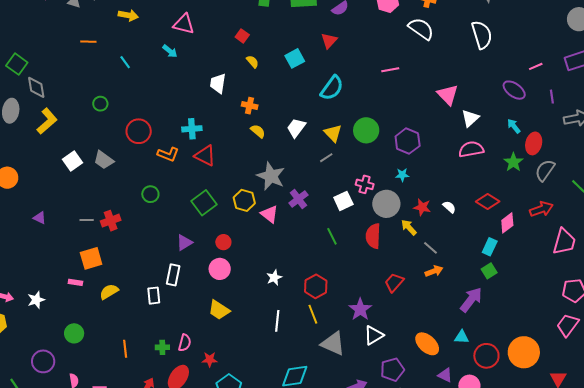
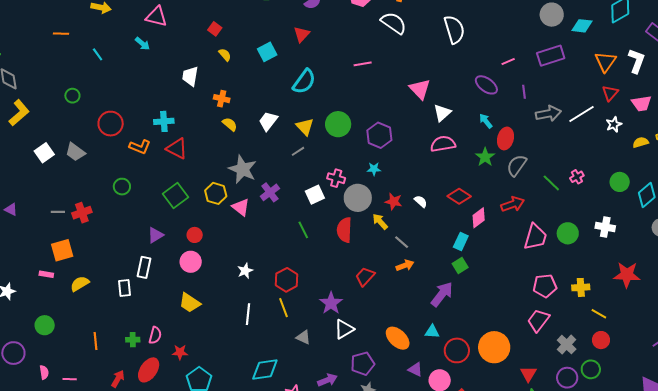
gray triangle: (333, 344) -> (303, 337), size x0.6

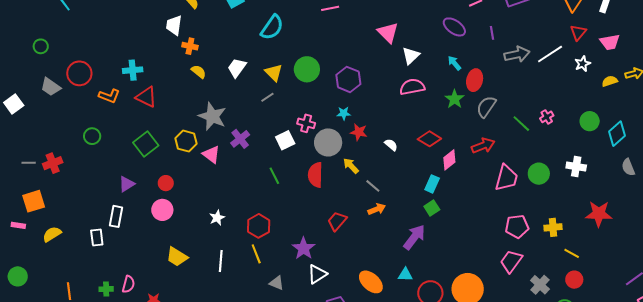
white trapezoid: (190, 76) -> (174, 25), moved
gray trapezoid: (75, 152) -> (51, 87), moved
red star: (394, 201) -> (359, 132), moved
yellow trapezoid: (190, 303) -> (177, 257), moved

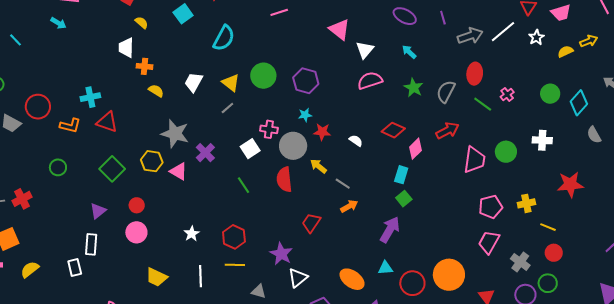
red ellipse: (475, 80) -> (475, 74), moved
yellow line: (256, 254) -> (235, 265), turned -60

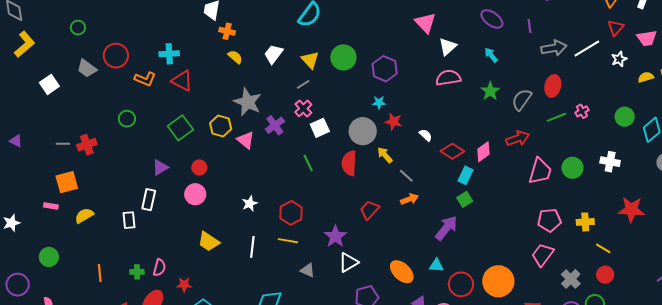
green line: (483, 104) -> (556, 117), turned -66
pink cross: (269, 129) -> (303, 108), moved, turned 30
red diamond: (393, 130) -> (452, 151), moved

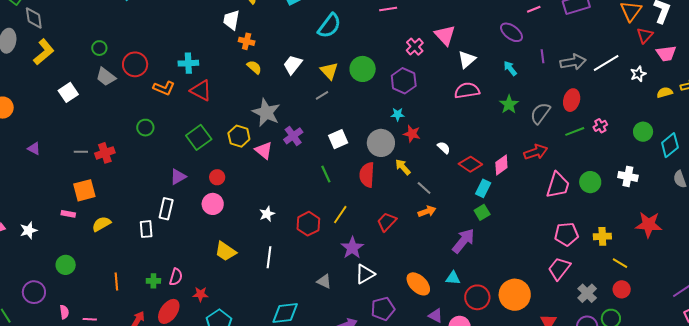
purple line: (529, 26) -> (542, 56), moved
green circle: (78, 28) -> (99, 48), moved
red triangle: (616, 28) -> (645, 35), moved
pink cross: (303, 108) -> (415, 47), moved
yellow line: (288, 241) -> (340, 215), moved, turned -66

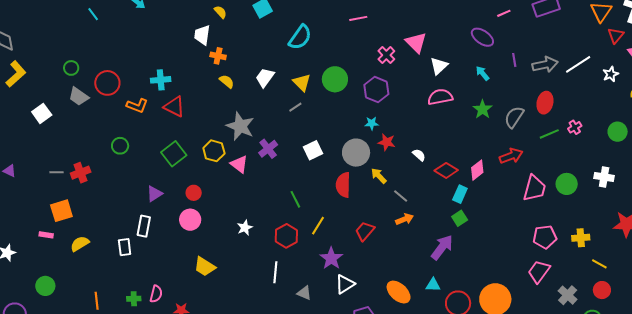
green line: (326, 174) -> (295, 199), moved
white line: (269, 257) -> (275, 272), moved

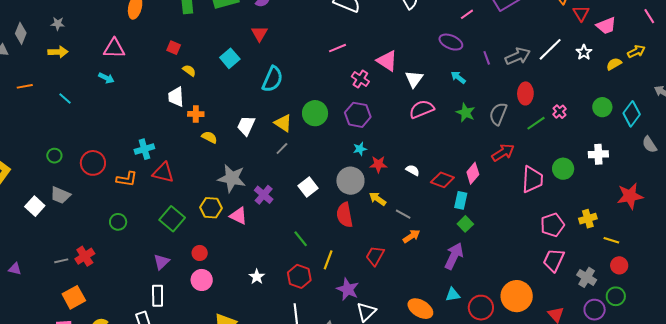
pink line: (358, 18) -> (338, 48), moved
gray trapezoid: (79, 96) -> (60, 195), moved

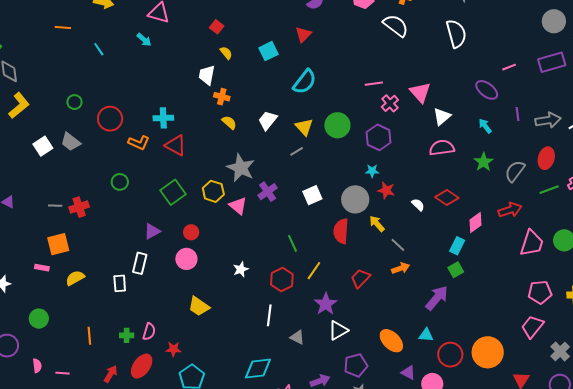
pink line: (338, 48) -> (374, 84), moved
red diamond: (442, 180) -> (447, 197), moved

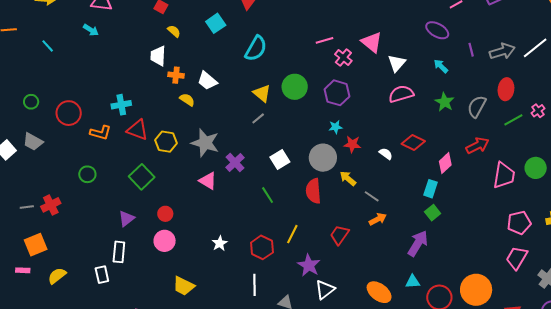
white trapezoid: (268, 120) -> (207, 81), moved, turned -80
yellow hexagon: (213, 191) -> (166, 142), moved
green line: (293, 243) -> (268, 195), moved

